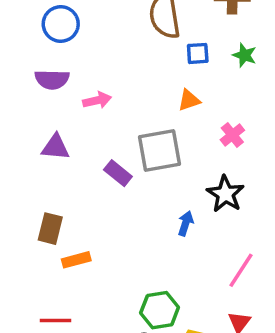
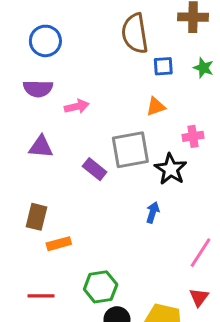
pink cross: (232, 135) -> (193, 136), turned 30
black star: (225, 194) -> (171, 169), moved
green hexagon: (160, 310) -> (101, 287), moved

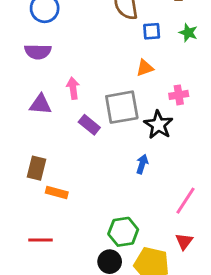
pink arrow: (77, 107) -> (73, 88), moved, turned -85
orange rectangle: (59, 244) -> (57, 193), turned 30
green hexagon: (101, 287) -> (123, 232), moved

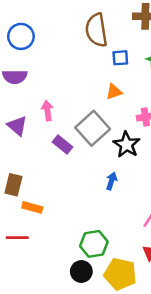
purple triangle: (41, 104) -> (17, 126), turned 35
gray square: (122, 107) -> (93, 128), turned -32
red line: (41, 240) -> (17, 238), moved

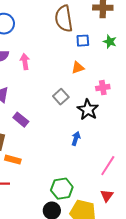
pink arrow: (47, 111) -> (25, 62), moved
gray square: (93, 128) -> (61, 97), size x0.6
purple rectangle: (62, 145) -> (21, 120), moved

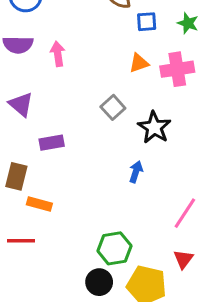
pink cross: (103, 88) -> (177, 69), moved, size x1.5
purple rectangle: (21, 120) -> (52, 143), turned -49

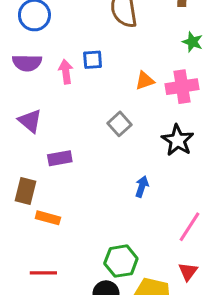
blue square: (147, 22) -> (93, 60), moved
black star: (154, 127) -> (178, 140), moved
red line: (21, 241) -> (43, 273), moved

